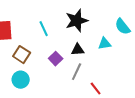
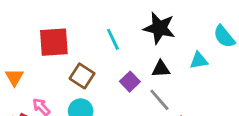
black star: (77, 21) -> (159, 28), turned 30
gray line: (77, 72) -> (159, 100), turned -66

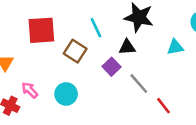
black triangle: (161, 69) -> (127, 47), moved
brown square: (82, 76) -> (75, 51), moved

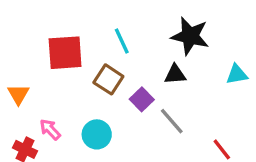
cyan line: (96, 28) -> (122, 41), moved
purple square: (112, 67) -> (142, 99), moved
gray line: (139, 84) -> (172, 121), moved

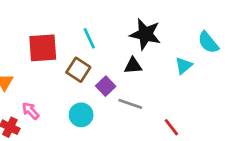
cyan triangle: (237, 74) -> (184, 66), turned -30
gray line: (172, 121) -> (130, 104), turned -30
cyan circle: (97, 134) -> (81, 115), moved

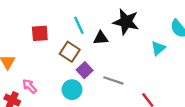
red square: (43, 48) -> (40, 33), size x0.7
black triangle: (133, 66) -> (101, 38), moved
purple square: (106, 86) -> (85, 70), moved

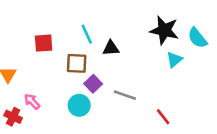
black star: (126, 22) -> (164, 30), moved
brown square: (70, 52) -> (77, 63), turned -30

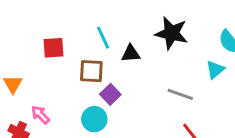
black star: (164, 30) -> (171, 33), moved
cyan triangle: (174, 60) -> (215, 70), moved
gray line: (125, 95) -> (180, 94), moved

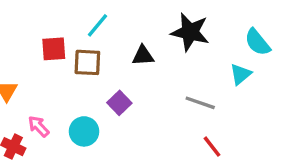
cyan line: (103, 38) -> (97, 25), moved, turned 65
brown square: (91, 71) -> (87, 62), moved
cyan circle: (94, 119) -> (84, 131), moved

